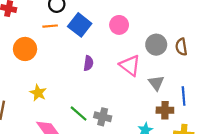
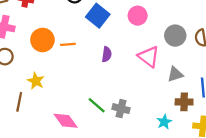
orange line: (50, 26) -> (68, 44), moved
gray triangle: (156, 83) -> (175, 74), turned 49
yellow star: (38, 93) -> (36, 81), moved

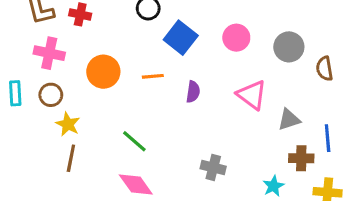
gray circle: (175, 36) -> (289, 47), moved
orange line: (68, 44) -> (153, 76), moved
yellow star: (36, 81) -> (68, 124), moved
green line: (97, 105) -> (134, 141), moved

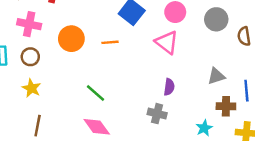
purple semicircle: (193, 92) -> (169, 87), moved
pink triangle: (252, 95) -> (167, 42), moved
yellow star: (68, 124) -> (31, 88), moved
brown line: (71, 158) -> (38, 126), moved

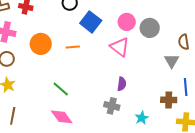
gray circle: (216, 19) -> (150, 28), moved
gray triangle: (216, 76) -> (172, 61), moved, turned -42
cyan star: (204, 128) -> (142, 118), moved

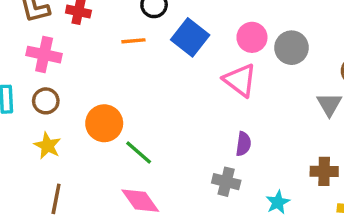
orange circle: (41, 44) -> (104, 123), moved
orange line: (73, 47) -> (133, 41), moved

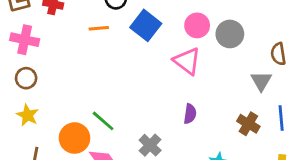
orange circle: (104, 123) -> (75, 138), moved
brown cross: (324, 171) -> (248, 124), moved, turned 30
gray cross: (226, 182) -> (150, 145), moved, turned 30

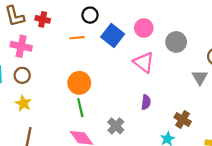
pink circle: (197, 25) -> (144, 28), moved
green line: (103, 121) -> (80, 108), turned 36
brown cross: (248, 124) -> (183, 119), moved
orange circle: (75, 138) -> (79, 83), moved

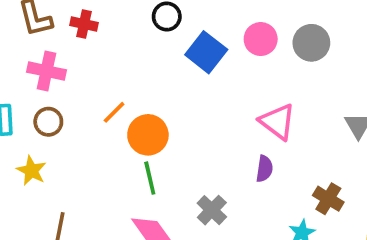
orange line: (77, 38) -> (114, 112), moved, turned -40
gray circle: (176, 42) -> (311, 43), moved
pink triangle: (144, 62) -> (278, 122), moved
yellow star: (23, 103) -> (31, 171), moved

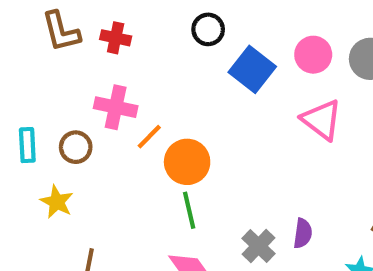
pink cross: (46, 71) -> (116, 107), moved
pink triangle: (278, 122) -> (322, 120), moved
purple semicircle: (264, 169) -> (303, 233), moved

